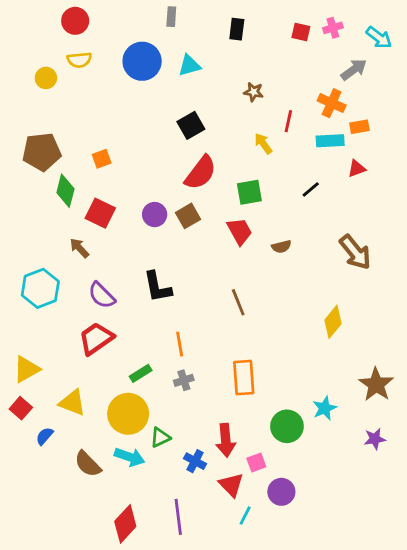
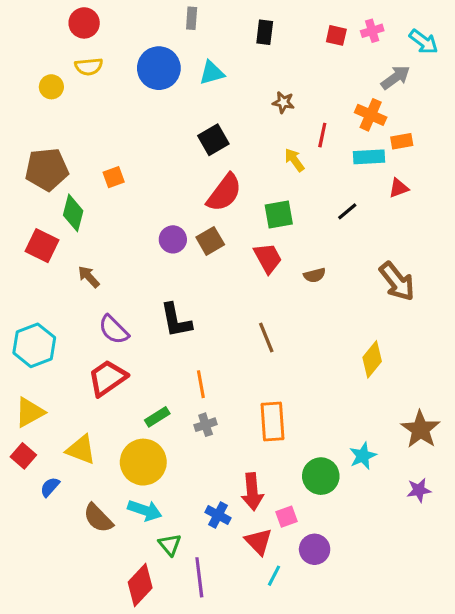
red square: (100, 213) -> (42, 246), moved
cyan hexagon: (40, 288) -> (34, 345), moved
green triangle: (160, 437) -> (170, 545), moved, turned -45

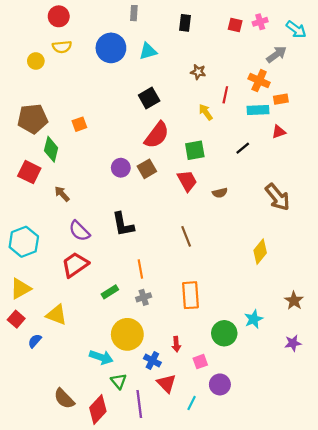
brown star: (420, 429) -> (294, 301), size x0.7
yellow circle: (143, 462) -> (127, 334), moved
red arrow: (252, 492) -> (176, 344), size x0.6
brown semicircle: (98, 518) -> (64, 399), moved
red triangle: (258, 541) -> (167, 383), moved

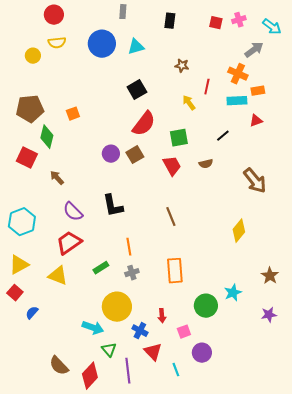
brown semicircle: (220, 193) -> (206, 164), moved
yellow triangle: (57, 315) -> (58, 276), moved
cyan line: (192, 403) -> (176, 370), turned -48

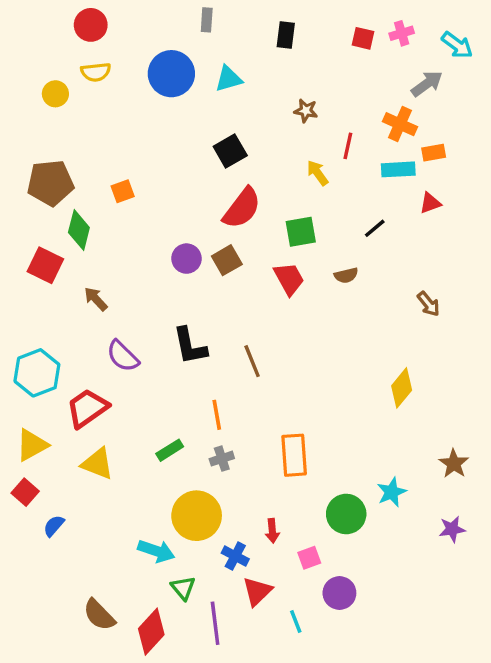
brown arrow: (255, 181) -> (429, 304), size x0.6
brown line: (171, 217) -> (252, 361), moved
red trapezoid: (69, 243) -> (87, 408), moved
red triangle: (153, 352) -> (257, 591), turned 30

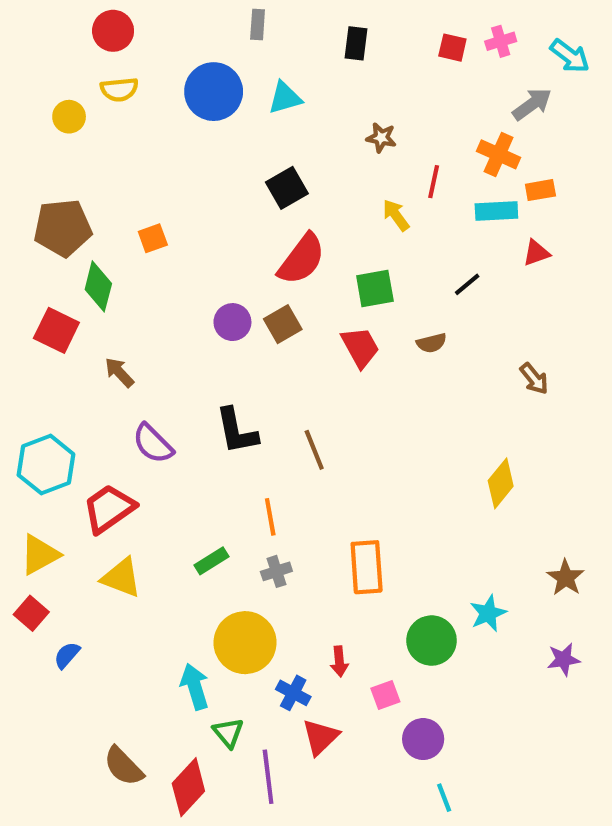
cyan arrow: (156, 551) -> (195, 687), turned -126
cyan line: (296, 622) -> (444, 798), moved

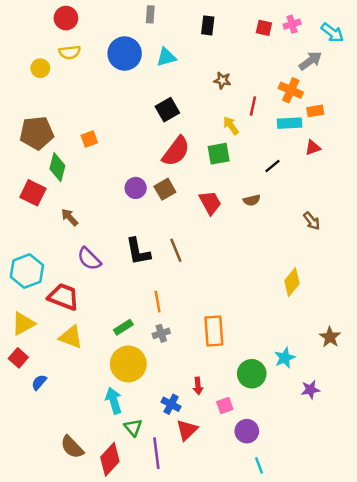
green square: (375, 289) -> (219, 154), moved
brown line: (314, 450) -> (176, 250), moved
red trapezoid: (109, 509) -> (63, 297), turned 56
yellow circle: (245, 643) -> (128, 364), moved
purple star: (564, 659) -> (310, 390), moved

